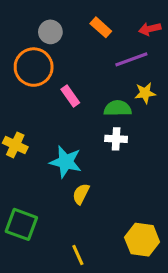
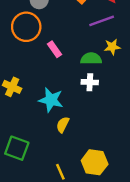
yellow hexagon: (142, 240) -> (95, 162), moved

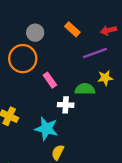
white cross: (90, 82) -> (66, 105), moved

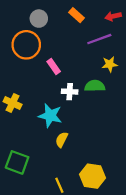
green semicircle: (85, 89) -> (95, 86), moved

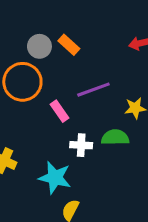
orange rectangle: (76, 15) -> (69, 45), moved
purple line: (99, 39) -> (93, 90), moved

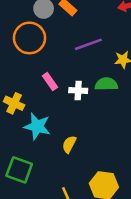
pink rectangle: (60, 111) -> (50, 82), moved
cyan star: (55, 178) -> (37, 126), moved

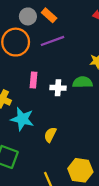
purple line: (88, 44) -> (52, 41), moved
pink rectangle: (50, 82) -> (33, 80), turned 40

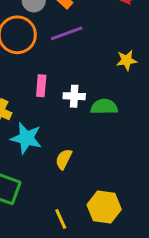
green semicircle: (83, 82) -> (104, 107), moved

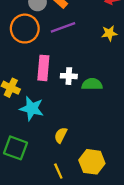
yellow star: (127, 60) -> (109, 33), moved
pink rectangle: (41, 86) -> (43, 68), size x1.5
yellow semicircle: (64, 159) -> (61, 135), moved

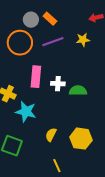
yellow star: (109, 33) -> (83, 40), moved
yellow hexagon: (92, 162) -> (81, 139), moved
yellow line: (58, 171) -> (57, 166), moved

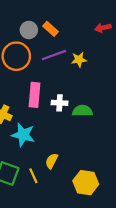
yellow star: (83, 40) -> (79, 60), moved
yellow hexagon: (81, 139) -> (86, 183), moved
yellow line: (57, 166) -> (33, 176), moved

